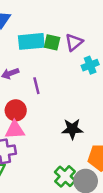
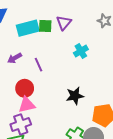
cyan cross: (90, 65) -> (81, 51), moved

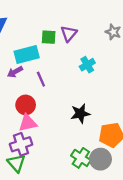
cyan rectangle: (28, 28) -> (27, 55), moved

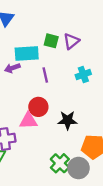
purple line: (41, 79) -> (45, 75), moved
red circle: (26, 105) -> (38, 107), moved
pink triangle: (28, 123) -> (28, 121), moved

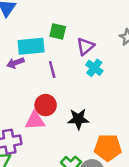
purple triangle: (71, 41) -> (85, 46), moved
cyan cross: (83, 75) -> (94, 68), turned -32

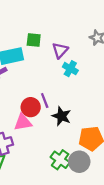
purple line: (52, 69) -> (45, 101), moved
black star: (78, 119) -> (61, 116), turned 30

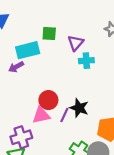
cyan cross: (70, 69) -> (86, 61), turned -32
purple line: (45, 101) -> (64, 115), moved, turned 48

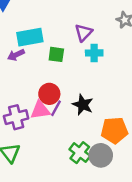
green square: (49, 33) -> (56, 54), moved
purple line: (64, 115) -> (56, 108), moved
purple cross: (21, 137) -> (16, 117), moved

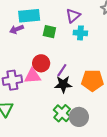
black star: (83, 105) -> (63, 84), moved, turned -30
purple line: (56, 108) -> (62, 70), moved
orange pentagon: (114, 130) -> (92, 80), moved

